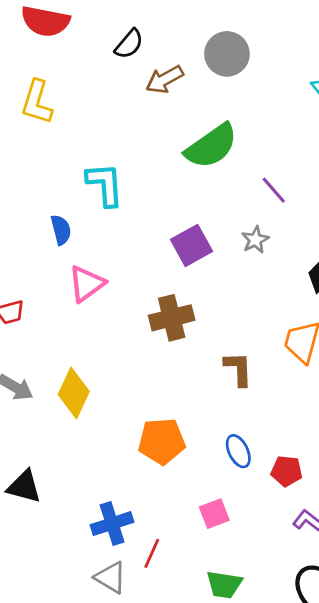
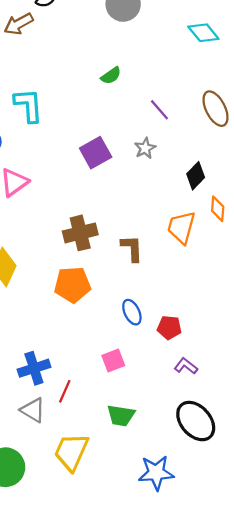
brown arrow: (165, 79) -> (19, 24), moved
green semicircle: (211, 146) -> (111, 76), size x0.5
brown cross: (172, 318) -> (80, 233), moved
orange pentagon: (162, 441) -> (72, 285), moved

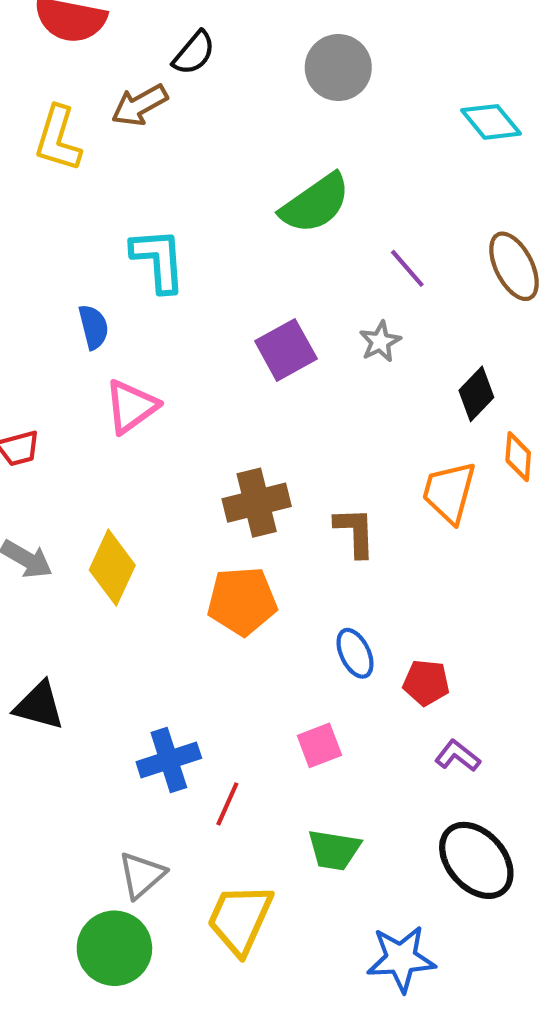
green semicircle: (111, 76) -> (315, 204), size x1.8
gray triangle: (33, 410) -> (142, 875), moved, turned 48

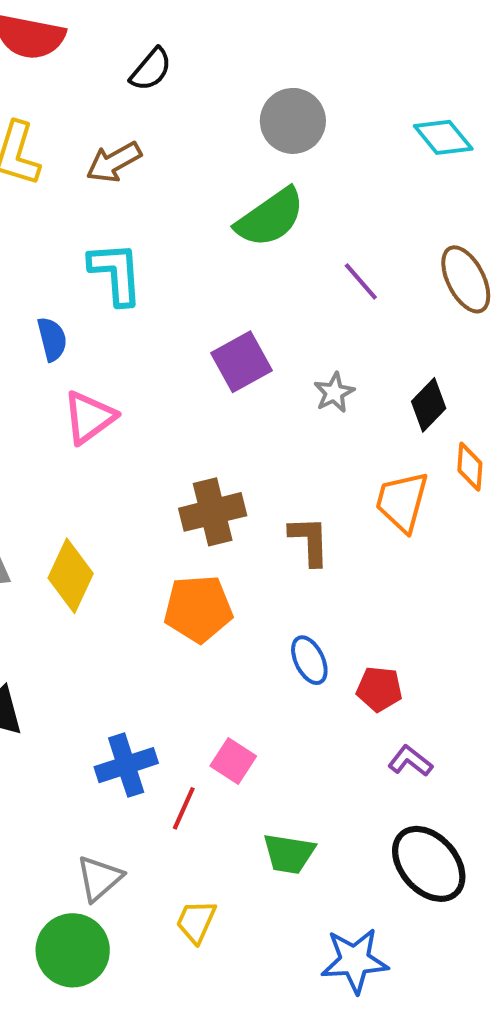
gray circle: (338, 68) -> (293, 121), moved
brown arrow: (140, 105) -> (114, 162), moved
gray star: (380, 342) -> (334, 393), moved
pink square: (319, 745) -> (233, 761), moved, turned -36
yellow trapezoid: (240, 919) -> (196, 922), size x0.6

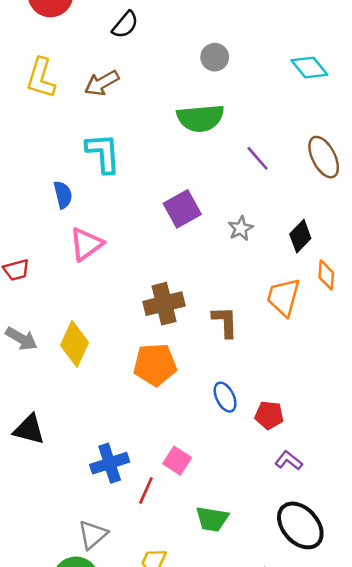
gray circle: (293, 121) -> (215, 57), size x0.7
green semicircle: (270, 218) -> (200, 118), turned 30

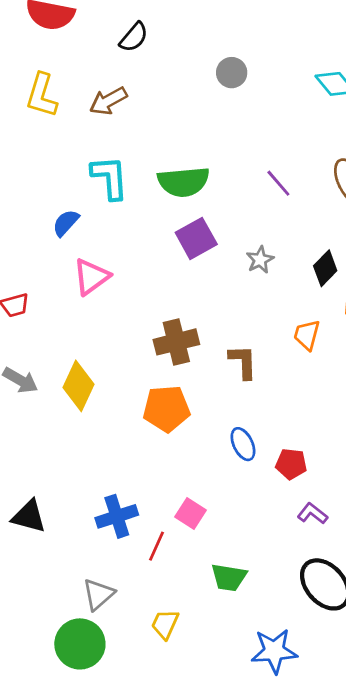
green semicircle: (200, 118) -> (183, 182), moved
blue semicircle: (63, 195) -> (66, 223), turned -124
orange trapezoid: (283, 297) -> (307, 335), size x0.7
black triangle: (29, 429) -> (29, 516), moved

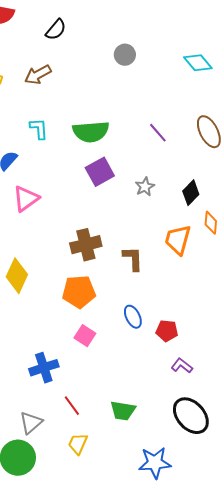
cyan L-shape: (110, 178) -> (39, 129), size x0.7
orange trapezoid: (307, 335) -> (178, 240), size x1.4
pink square: (191, 514) -> (85, 336), moved
red line: (156, 546) -> (72, 406), moved, turned -60

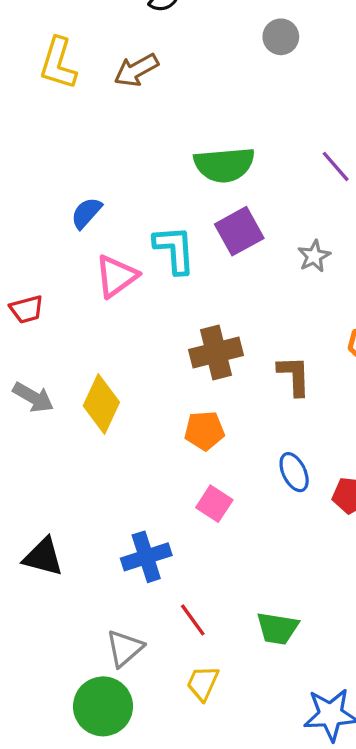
cyan L-shape: (39, 129) -> (174, 249), moved, size x1.4
orange pentagon: (79, 292) -> (204, 431), size x0.7

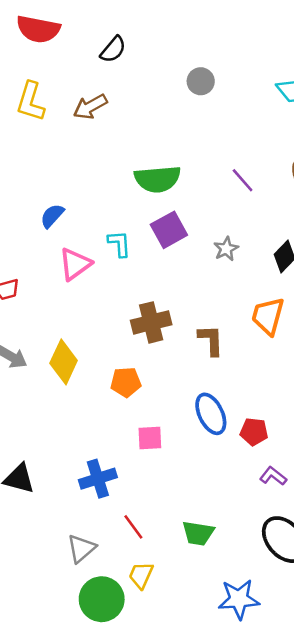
cyan L-shape: (174, 249) -> (119, 244), size x0.7
orange pentagon: (204, 431) -> (126, 382), moved
blue ellipse: (294, 472) -> (211, 414), size x1.4
pink square: (214, 504) -> (150, 438), turned -36
green circle: (103, 706) -> (102, 599), moved

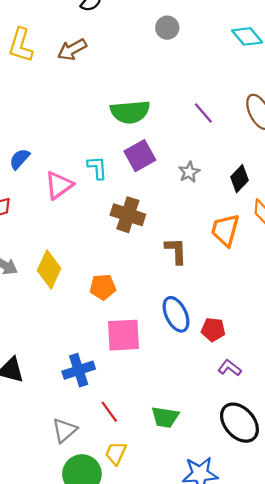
blue semicircle: (52, 216) -> (20, 159), moved
brown cross: (151, 322) -> (128, 215), moved, turned 32
pink square: (150, 438) -> (123, 335), size x1.6

